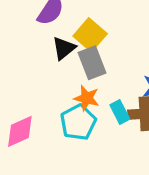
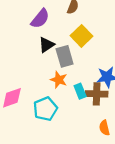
yellow square: (90, 35) -> (82, 36), moved
cyan pentagon: (78, 122) -> (45, 109), moved

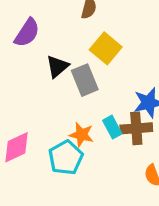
purple semicircle: (40, 19) -> (27, 33), moved
orange star: (59, 80) -> (82, 135), moved

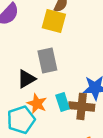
yellow square: (106, 48) -> (54, 21), moved, turned -35
black triangle: (57, 67) -> (26, 79), moved

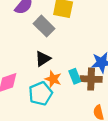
gray rectangle: (47, 60) -> (44, 26), moved, turned -30

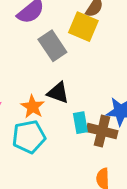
black triangle: (43, 59) -> (58, 93), moved, turned 42
orange star: (53, 79) -> (33, 107), moved

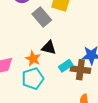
cyan rectangle: (80, 123) -> (66, 66), turned 72

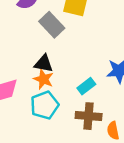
black triangle: (49, 48) -> (44, 64), moved
brown cross: (80, 70) -> (89, 116), moved

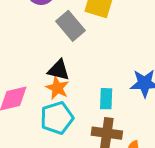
cyan rectangle: (86, 86) -> (106, 99), turned -54

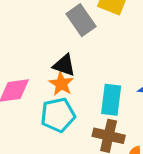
cyan rectangle: (106, 99) -> (111, 100), size x1.4

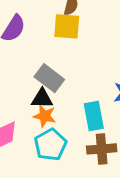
gray rectangle: (81, 20) -> (49, 78), moved

